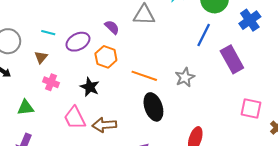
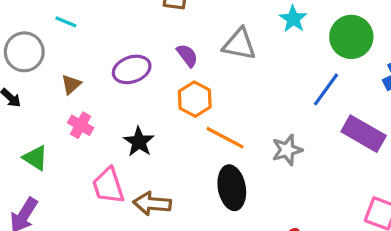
cyan line: (48, 33) -> (66, 22), moved
orange hexagon: (106, 57) -> (195, 99), moved
purple rectangle: (232, 59) -> (364, 134), turned -40
green triangle: (26, 108) -> (35, 158), turned 30

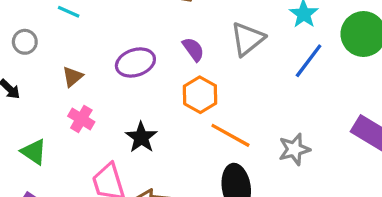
gray triangle: (239, 44) -> (247, 39), turned -51
gray circle: (24, 52) -> (25, 42), size x0.6
blue line: (326, 89) -> (309, 61), moved

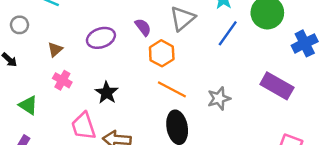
orange hexagon: (200, 95) -> (162, 53), moved

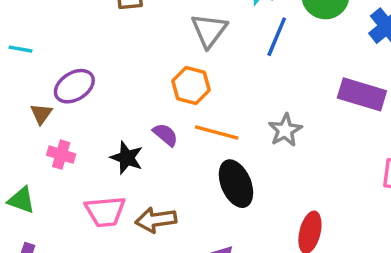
purple semicircle: (143, 27) -> (165, 135), moved
purple ellipse: (101, 38) -> (74, 86), moved
pink trapezoid: (84, 126) -> (105, 212), turned -64

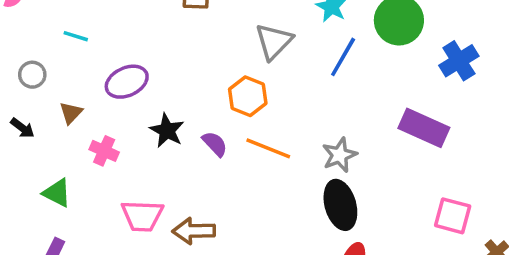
brown triangle: (41, 114) -> (71, 113), moved
black star: (127, 158) -> (167, 131), moved
black ellipse: (236, 184) -> (340, 205), moved

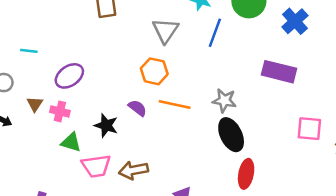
black star: (167, 131) -> (106, 125), moved
pink cross: (104, 151) -> (60, 111), moved
gray star: (340, 155) -> (224, 100), turned -30
green triangle: (57, 193) -> (71, 142), moved

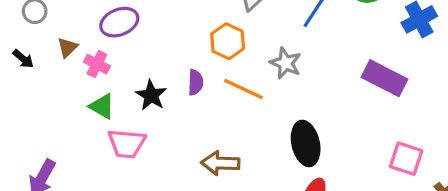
gray star: (224, 100) -> (286, 63), moved
purple semicircle: (137, 108) -> (196, 82), turned 42
brown arrow: (133, 170) -> (220, 163), moved

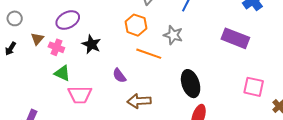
black arrow: (23, 59) -> (11, 49), turned 88
purple semicircle: (196, 82) -> (119, 76), moved, turned 147
black star: (151, 95) -> (91, 44), moved

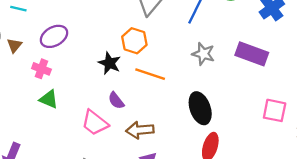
gray star: (173, 35) -> (203, 54), moved
brown triangle: (37, 39) -> (14, 45), moved
black star: (91, 44) -> (110, 63), moved
pink trapezoid: (80, 95) -> (95, 123), moved, turned 40

